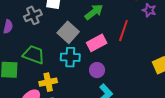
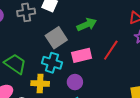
green trapezoid: (34, 55) -> (15, 64), moved
yellow cross: (48, 82) -> (40, 84), moved

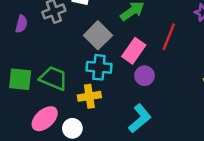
pink rectangle: (82, 55) -> (134, 51), turned -30
purple circle: (75, 82) -> (145, 76), moved

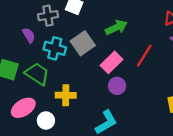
purple semicircle: (21, 24) -> (29, 35), moved, turned -56
cyan cross: (99, 67) -> (55, 48), moved

